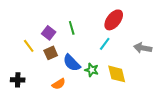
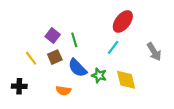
green line: (72, 28) -> (74, 40), moved
yellow line: (29, 46) -> (31, 58), moved
gray arrow: (143, 48) -> (154, 52), turned -132
orange semicircle: (59, 84) -> (63, 91), turned 40

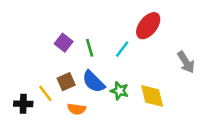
cyan line: (113, 47) -> (122, 49), moved
brown square: (55, 57) -> (66, 82), moved
yellow line: (31, 58) -> (45, 93), moved

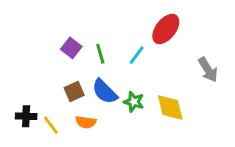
yellow line: (45, 93) -> (51, 125), moved

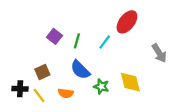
green line: (100, 54) -> (77, 41), turned 32
brown square: (74, 92) -> (42, 72), moved
green star: (134, 102) -> (101, 87), moved

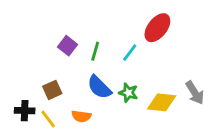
gray arrow: (159, 53) -> (195, 93), moved
yellow diamond: (130, 82) -> (162, 102), turned -70
green star: (101, 87) -> (128, 93), moved

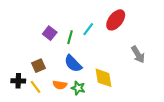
cyan line: (130, 53) -> (88, 29), moved
green star: (128, 93) -> (78, 88), moved
gray arrow: (195, 93) -> (138, 54), moved
yellow diamond: (162, 102) -> (104, 78), moved, turned 75

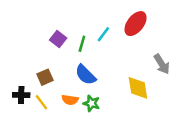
yellow diamond: (104, 78) -> (138, 88), moved

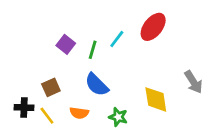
gray arrow: (162, 64) -> (193, 82), moved
green star: (91, 103) -> (118, 117), moved

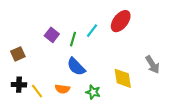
brown square: (51, 87) -> (18, 54), moved

